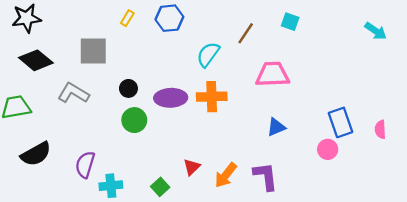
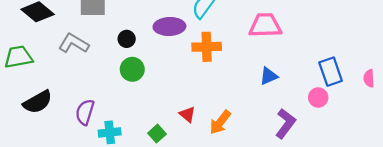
purple ellipse: (171, 98) -> (169, 26), moved
red triangle: (192, 167) -> (187, 114), turned -36
purple L-shape: (266, 176) -> (286, 123), moved, turned 44

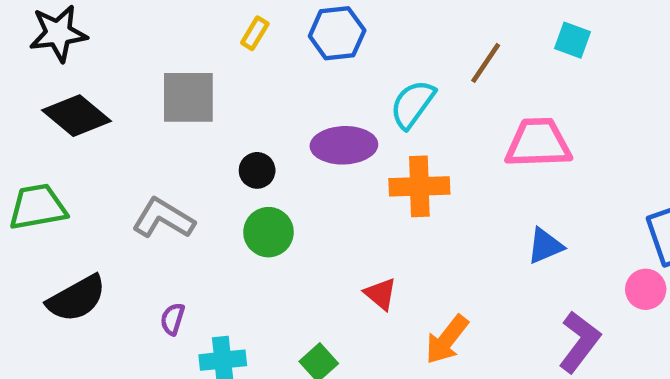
gray L-shape: (74, 43) -> (163, 218), moved
purple semicircle: (85, 112) -> (172, 319), size x0.6
red triangle: (187, 114) -> (381, 294), moved

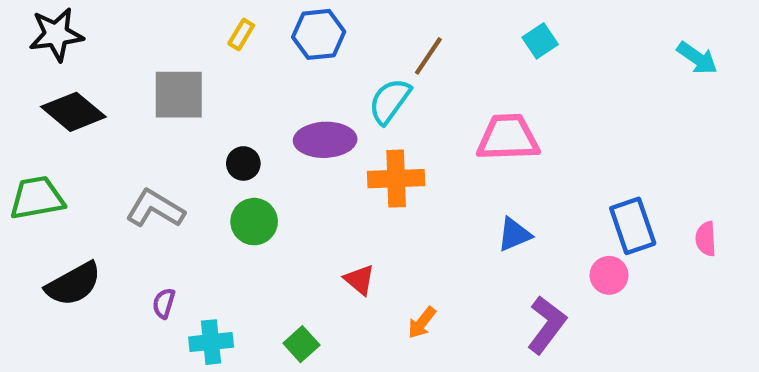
cyan square: (573, 40) -> (540, 41), turned 36
brown line: (486, 63) -> (428, 56), moved
orange arrow: (447, 340) -> (422, 323), size x0.7

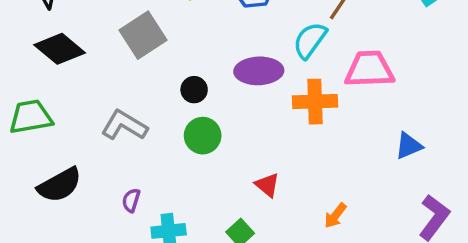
gray square: (179, 95) -> (143, 35), turned -33
pink trapezoid: (508, 138) -> (369, 69), moved
red triangle: (359, 280) -> (267, 185), moved

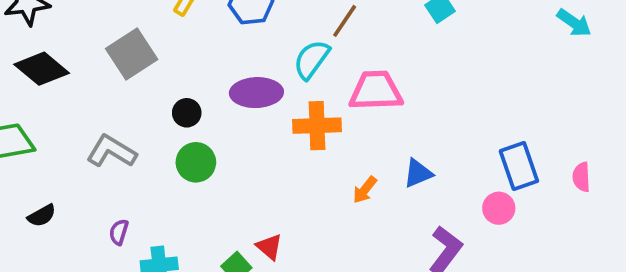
black semicircle: (60, 185) -> (42, 216), size x0.6
red triangle: (267, 185) -> (269, 247), moved
orange arrow: (335, 216) -> (365, 190), moved

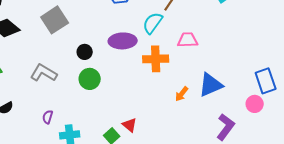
pink trapezoid: (376, 91) -> (188, 40), size x0.7
blue triangle: (418, 173) -> (211, 85), size x1.5

